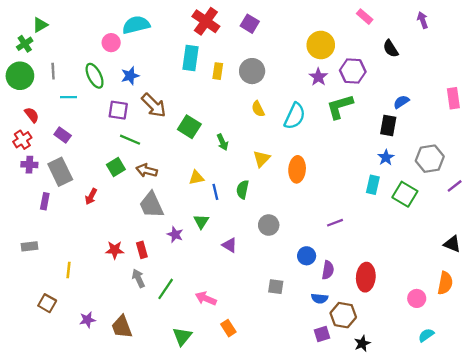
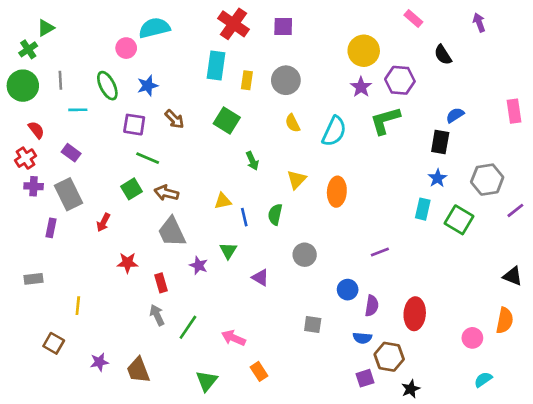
purple square: (250, 24) -> (283, 27), turned -30
brown arrow: (154, 105) -> (174, 119), size x0.7
green square: (189, 127) -> (227, 121), moved
red star: (115, 250) -> (127, 263), moved

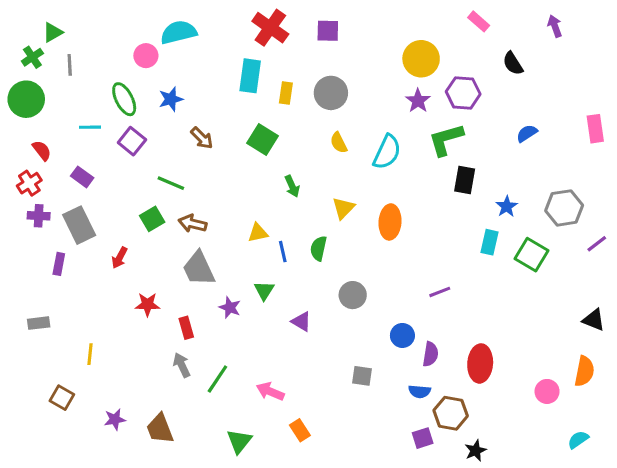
gray line: (60, 80) -> (70, 65), moved
purple square: (134, 125) -> (132, 141), moved, turned 30
black rectangle: (440, 142) -> (465, 180), moved
cyan semicircle: (483, 380) -> (578, 440), moved

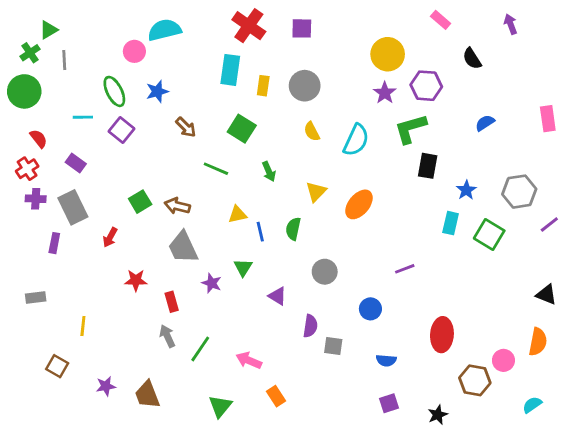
green line: (171, 183) -> (216, 169), moved
orange ellipse: (390, 222) -> (359, 204), turned 36
purple semicircle: (430, 354) -> (310, 326), moved
brown hexagon: (451, 413) -> (475, 380), moved

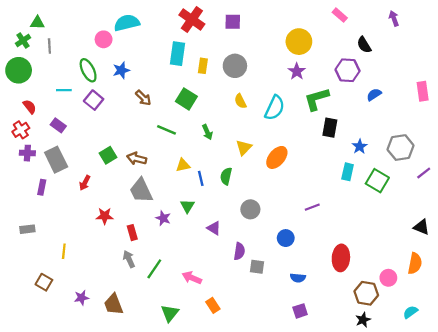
green triangle: (49, 30) -> (37, 23), turned 32
purple hexagon: (426, 86) -> (348, 70), moved
black star: (438, 415) -> (363, 320), moved

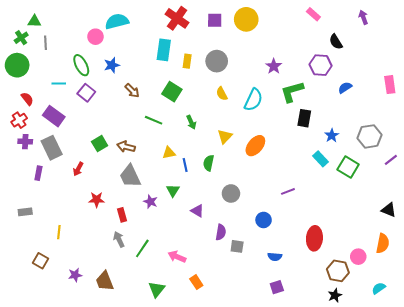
yellow circle: (299, 42) -> (246, 19), moved
purple rectangle: (58, 125) -> (54, 116), size x1.5
cyan rectangle: (348, 172) -> (321, 159), turned -56

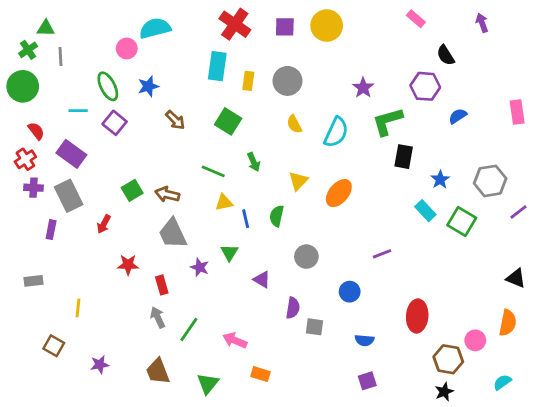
green line: (154, 120) -> (213, 171), moved
brown trapezoid: (105, 281) -> (158, 371), moved
orange rectangle: (196, 282) -> (260, 374), turned -40

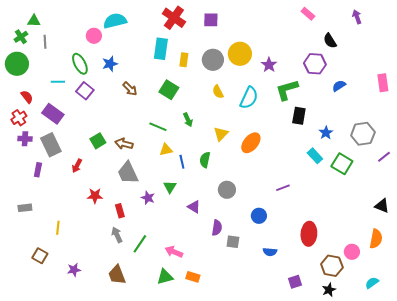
yellow circle: (327, 26) -> (240, 54), moved
purple square: (367, 381) -> (295, 282), moved
green triangle: (208, 384) -> (165, 277), moved, turned 36

